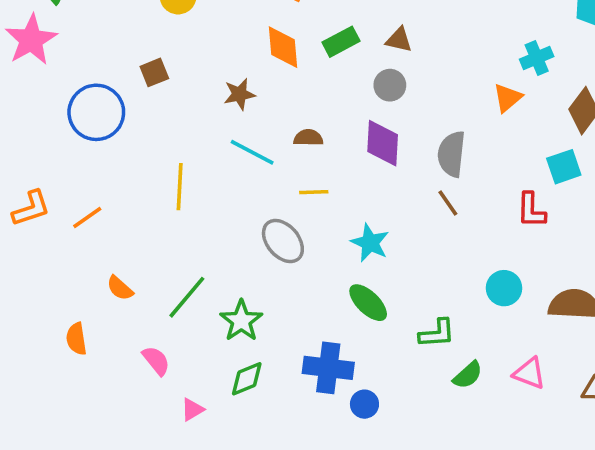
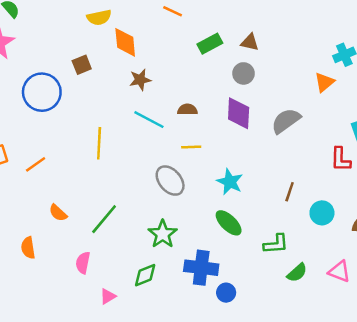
orange diamond: (283, 47) -> (125, 42), moved
gray semicircle: (451, 154) -> (286, 121), turned 48
brown line: (448, 203) -> (290, 192), moved, turned 54
green star: (241, 321) -> (163, 234), moved
pink semicircle: (156, 361) -> (83, 263), turned -130

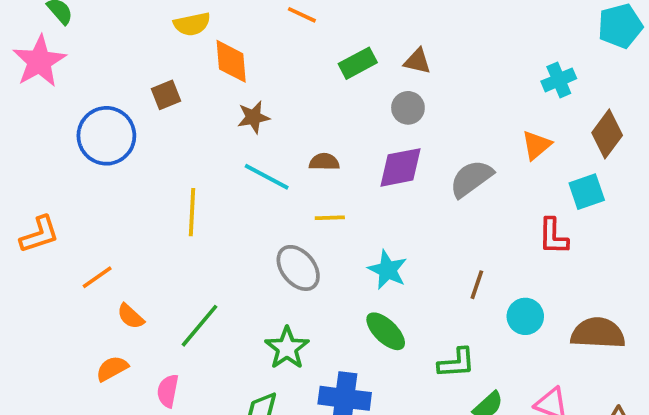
orange triangle: (324, 82) -> (536, 145), moved
purple diamond: (239, 113) -> (401, 167), turned 76
orange line: (36, 164) -> (97, 277), moved
orange semicircle: (28, 248) -> (112, 368), moved, turned 70

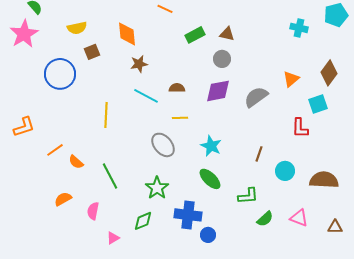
yellow semicircle: (192, 24) -> (77, 28), moved
cyan cross: (559, 80) -> (299, 28), moved, turned 36
orange semicircle: (131, 316) -> (76, 162), moved
green line: (199, 326) -> (110, 176), turned -68

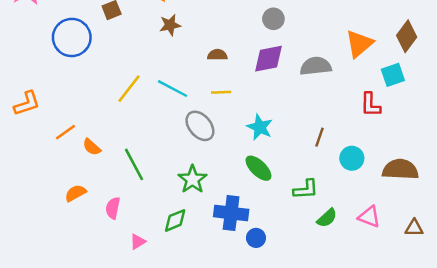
orange triangle: (291, 79) -> (359, 44), size x1.4
cyan line: (146, 96) -> (173, 89), moved
gray semicircle: (256, 97) -> (316, 66), turned 30
yellow line: (106, 115) -> (129, 89), turned 35

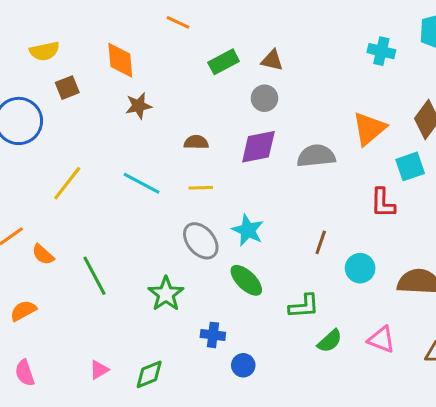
yellow line: (129, 89) -> (67, 183), moved
gray ellipse: (200, 126) -> (201, 241), moved
pink semicircle: (113, 208) -> (25, 373), moved, turned -30
blue cross: (231, 213) -> (213, 335), size x0.6
green diamond: (175, 220) -> (149, 374), moved

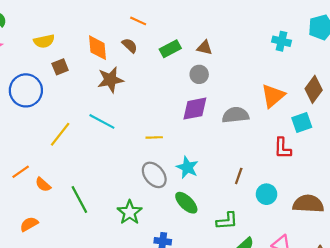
brown star: (139, 106) -> (110, 80), size x1.4
brown semicircle: (196, 142) -> (130, 45), moved, turned 42
cyan line: (142, 183) -> (102, 121), moved

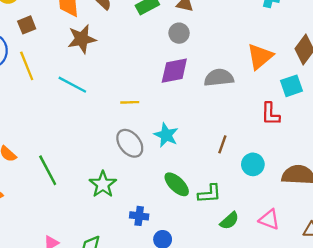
yellow line: (60, 134) -> (27, 66), moved, turned -60
green ellipse: (186, 203) -> (177, 184), moved

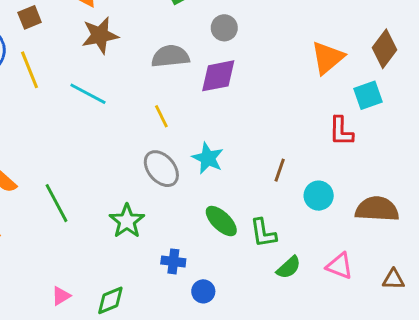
gray semicircle: (219, 78) -> (170, 56), moved
yellow line: (130, 102) -> (161, 116), turned 66
green L-shape: (209, 194) -> (263, 233), turned 85

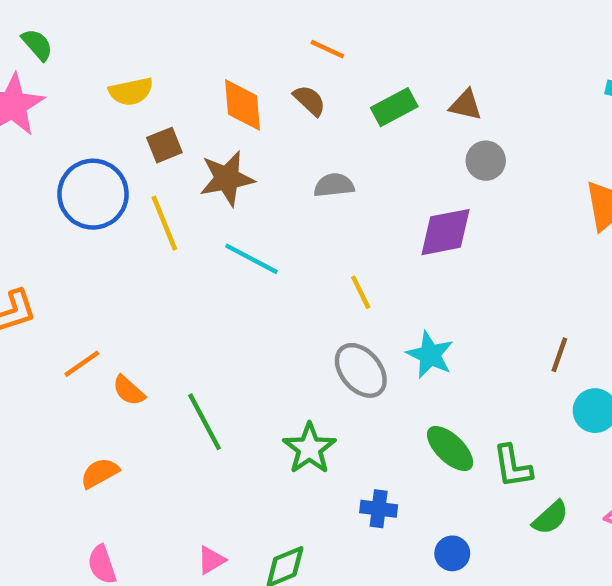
gray circle: (224, 28) -> (486, 161), moved
brown star: (100, 35) -> (227, 179), moved
gray semicircle: (170, 56) -> (334, 185), moved, size x0.7
brown line: (280, 170) -> (559, 355), moved
blue circle: (203, 291) -> (452, 553), moved

